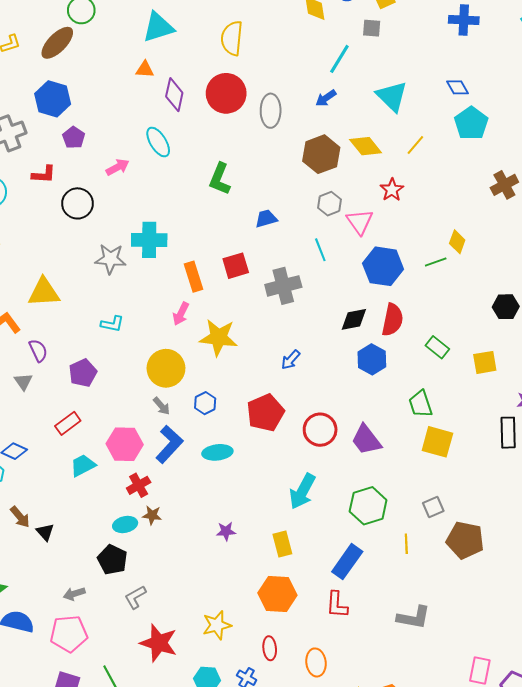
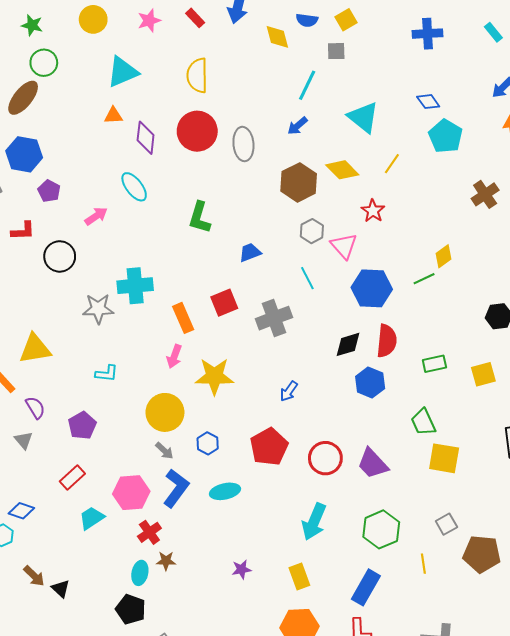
yellow diamond: (457, 242) -> (443, 256), turned 40
green rectangle: (437, 347) -> (434, 364), turned -45
cyan ellipse: (125, 524) -> (140, 573), turned -60

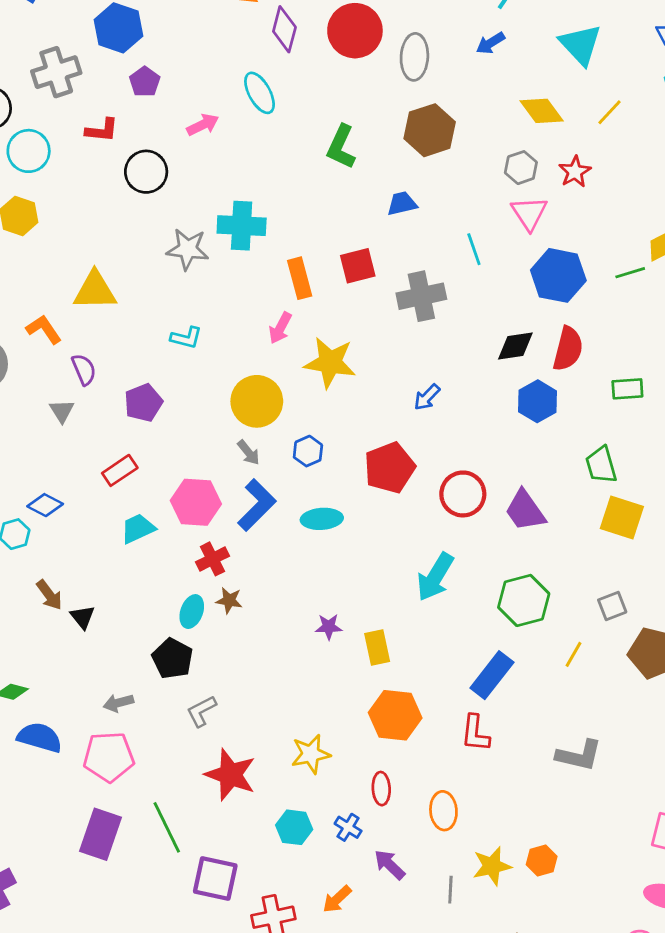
brown hexagon: (299, 182) -> (430, 130), moved
gray hexagon: (312, 231) -> (521, 168), moved
yellow line: (423, 564) -> (573, 654), turned 30
yellow rectangle: (299, 576) -> (377, 647), moved

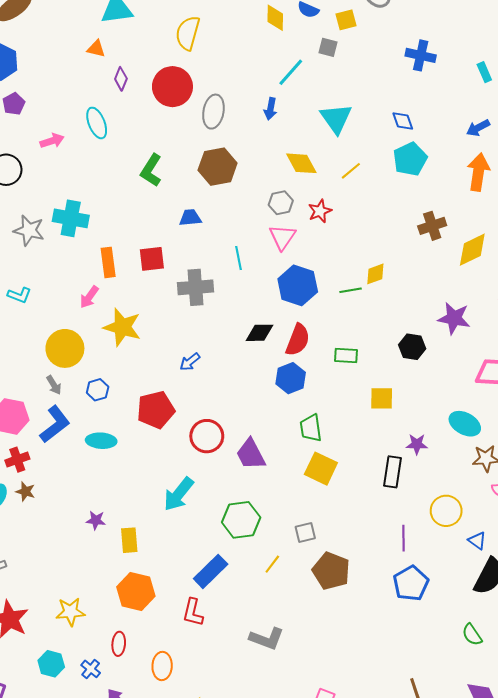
purple diamond: (284, 29) -> (121, 79), size x0.7
blue arrow: (491, 43) -> (270, 109), turned -55
green rectangle: (627, 389) -> (346, 356), moved
blue hexagon: (538, 401) -> (291, 378), moved

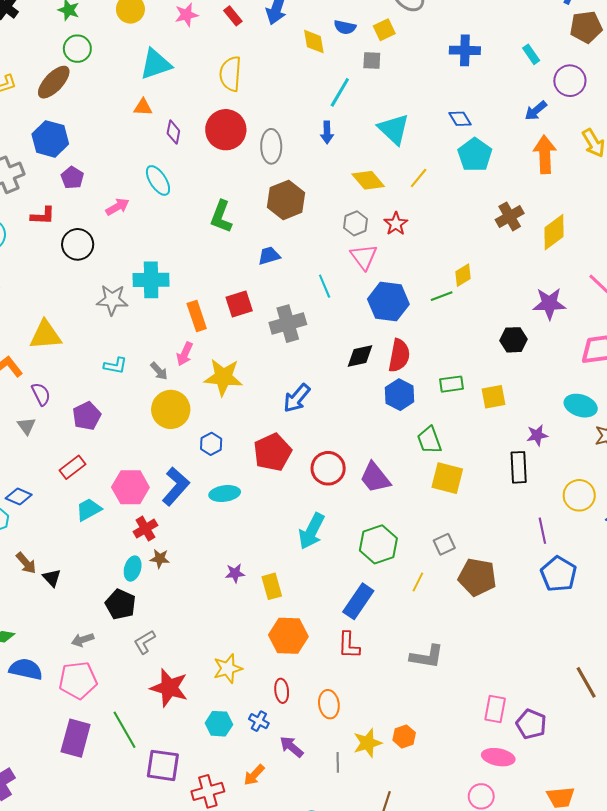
green rectangle: (346, 356) -> (451, 384), moved
blue arrow: (190, 362) -> (297, 398), size x1.4
gray arrow: (54, 385) -> (159, 371), moved

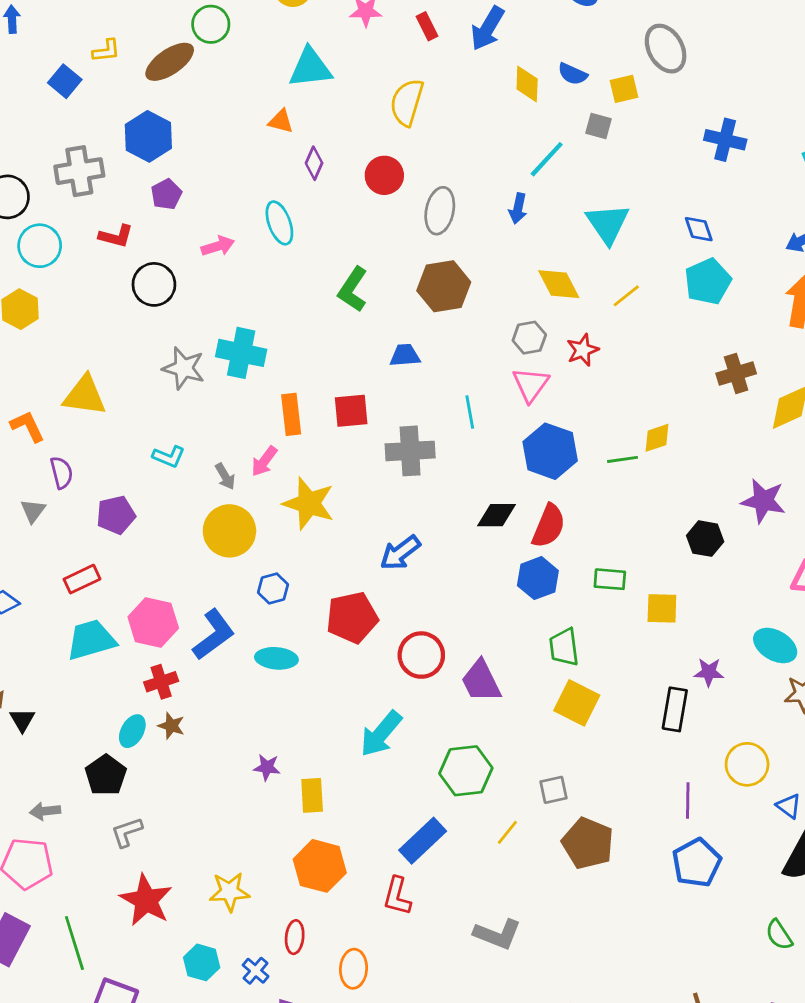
red circle: (226, 130) -> (384, 175), size x0.7
cyan trapezoid: (89, 510) -> (91, 640), size x1.4

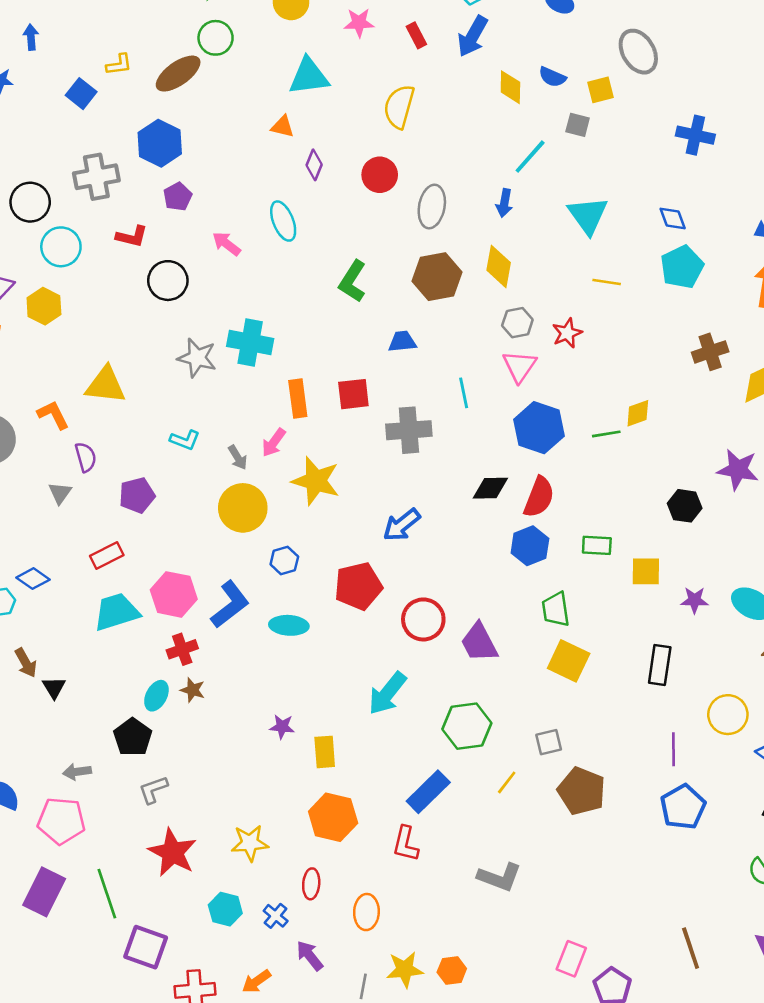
pink arrow: (218, 246) -> (226, 244), turned -124
yellow diamond: (559, 284) -> (499, 266), moved, turned 39
yellow line: (626, 296) -> (607, 282), turned 48
purple star: (709, 672) -> (694, 600), moved

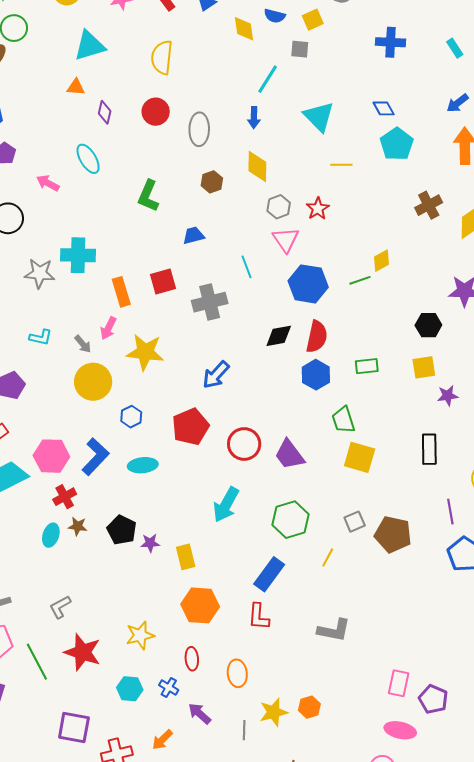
brown hexagon: (437, 277) -> (212, 182), size x0.6
yellow square: (646, 571) -> (424, 367), moved
black pentagon: (133, 737) -> (122, 530), moved
brown pentagon: (582, 791) -> (393, 534), moved
green line: (107, 894) -> (37, 662), moved

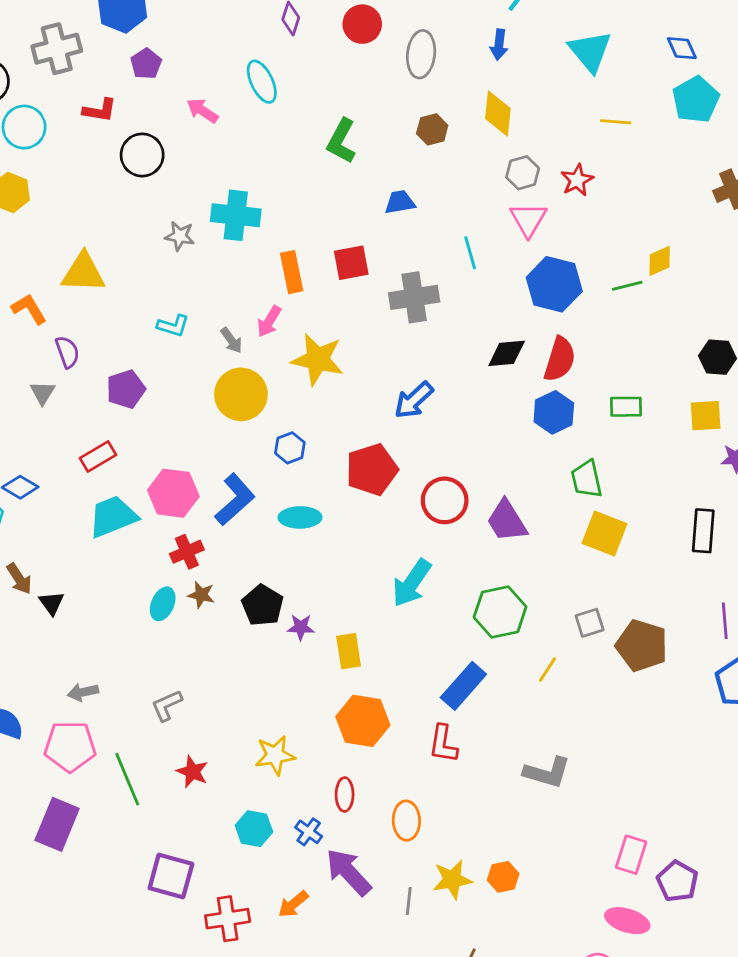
gray star: (40, 273) -> (180, 236), size x0.7
red star: (83, 652) -> (192, 772), size x0.6
purple arrow: (200, 714) -> (349, 872), size x1.5

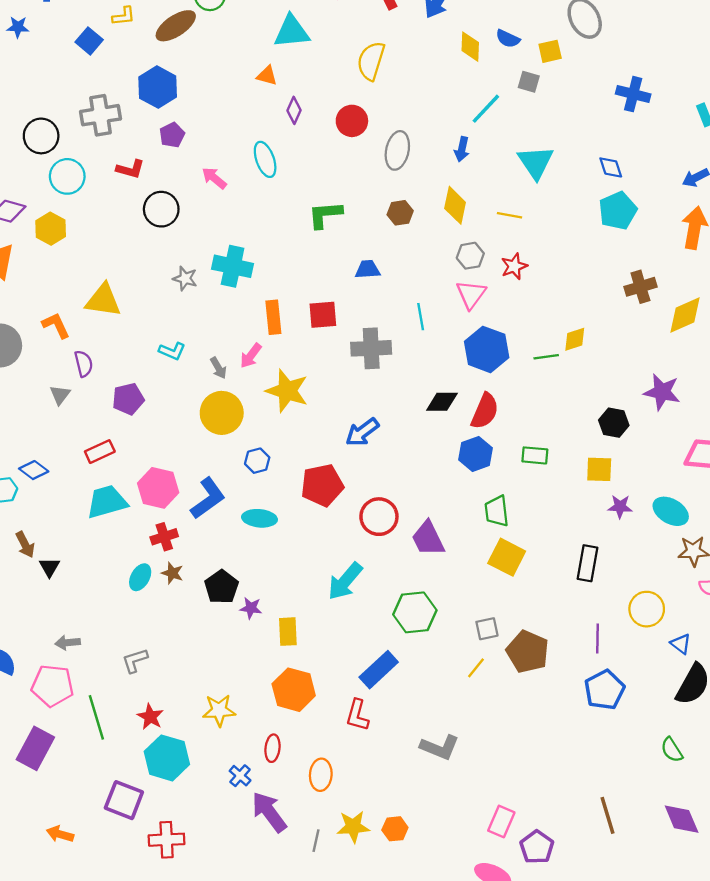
yellow line: (616, 122) -> (510, 215), moved
green L-shape: (341, 141) -> (325, 215), turned 51
yellow line: (547, 670) -> (476, 668), moved
cyan hexagon: (254, 829) -> (167, 758), moved, size x1.5
orange arrow: (293, 904) -> (60, 834), moved, turned 50

